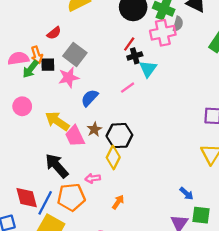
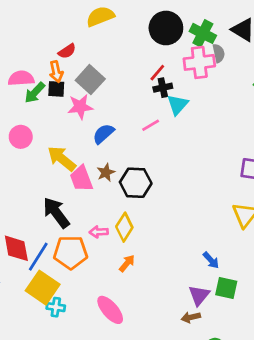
gray semicircle: (178, 24) -> (219, 53), turned -32
orange arrow: (37, 55) -> (56, 72), moved
yellow diamond: (113, 157) -> (124, 227), moved

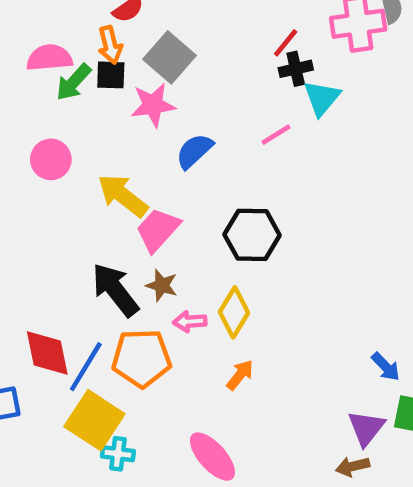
brown star: (106, 173) -> (162, 285), moved, turned -30
pink trapezoid: (81, 179) -> (158, 230), turned 64

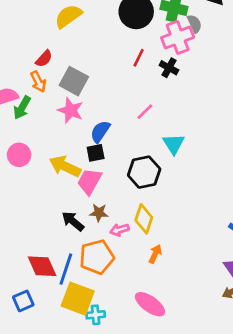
black cross: (296, 69) -> (169, 68), moved, turned -36
black square: (111, 75) -> (96, 153), moved
cyan triangle: (322, 98) -> (174, 144), moved
pink star: (153, 105) -> (71, 110), turned -30
black arrow: (115, 290) -> (73, 221), size x0.7

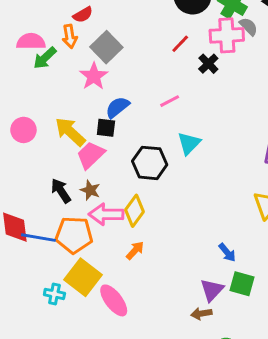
gray semicircle: (194, 24) -> (249, 26), turned -36
pink circle: (19, 155) -> (23, 130), moved
pink arrow: (120, 230) -> (106, 214), size x1.6
blue line: (66, 269) -> (38, 238), turned 64
yellow square: (78, 299) -> (83, 277), moved

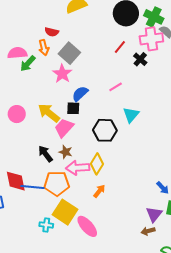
red semicircle: (83, 15) -> (52, 32), turned 48

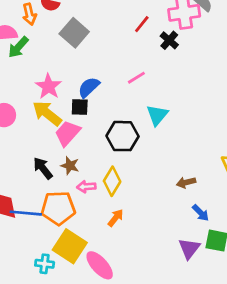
orange arrow: (44, 47) -> (29, 14), moved
pink star: (62, 74) -> (48, 86), moved
pink arrow: (78, 168) -> (86, 187), size x0.6
brown arrow: (148, 231) -> (186, 182), moved

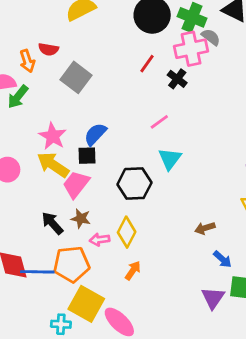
pink line: (136, 78) -> (159, 122), moved

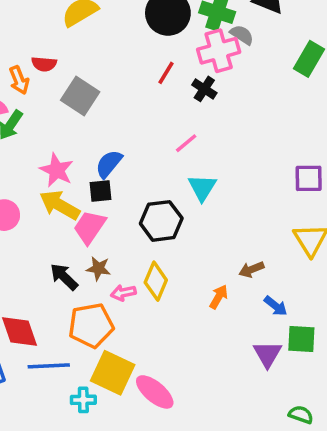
orange arrow: (133, 270) -> (219, 297), moved
blue line: (37, 272) -> (49, 366), moved

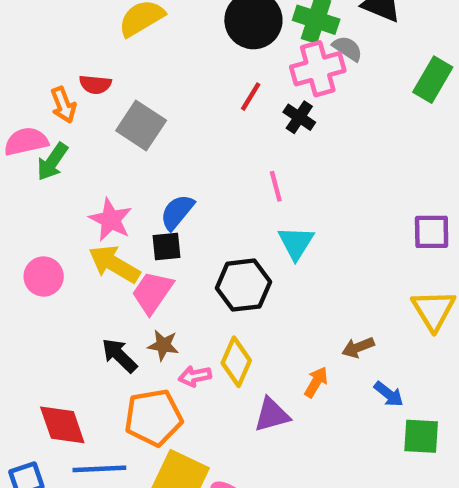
pink line: (186, 143) -> (276, 186), turned -65
purple triangle: (267, 354) -> (272, 415), moved, turned 44

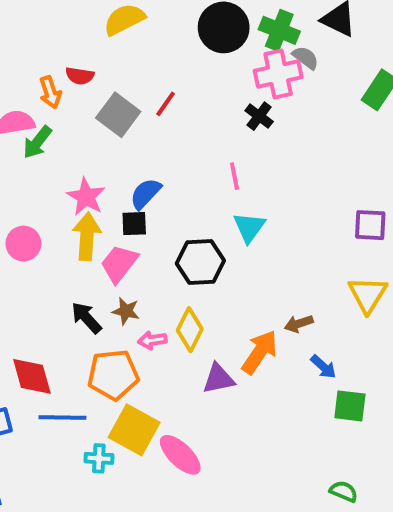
red line: (251, 97) -> (166, 104), moved
yellow arrow: (114, 264) -> (87, 236), turned 60
orange arrow: (316, 382) -> (260, 352), size x1.6

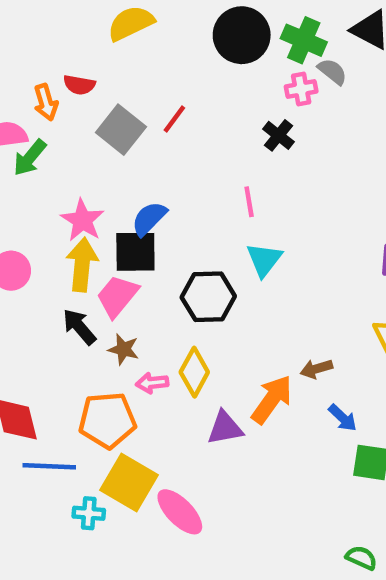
pink cross: (278, 74) -> (301, 89), size x0.6
black square: (134, 224) -> (135, 252), size x1.5
black arrow: (86, 318) -> (79, 327), moved

